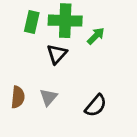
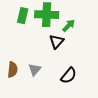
black triangle: (57, 54) -> (57, 42), moved

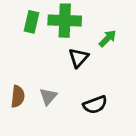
green arrow: (69, 26) -> (107, 38), moved
black semicircle: (69, 76) -> (95, 105), turned 30

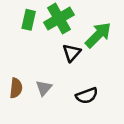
green cross: (65, 21) -> (59, 19), turned -32
green arrow: (107, 38) -> (98, 35), size x1.6

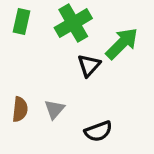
green rectangle: (29, 20) -> (21, 21), moved
black semicircle: (87, 96) -> (98, 131), moved

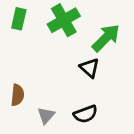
black triangle: (89, 65) -> (90, 68), moved, turned -30
gray triangle: (54, 109) -> (46, 115), moved

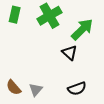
brown semicircle: (17, 95) -> (14, 87), moved, turned 133
black semicircle: (86, 114) -> (77, 89), moved

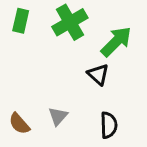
black semicircle: (77, 89) -> (109, 125), turned -72
gray triangle: (36, 90) -> (58, 116), moved

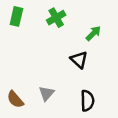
green cross: (70, 22) -> (56, 18), size x0.7
green arrow: (116, 42) -> (93, 33), size x0.6

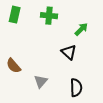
green cross: (56, 18) -> (49, 16), turned 35
brown semicircle: (15, 99) -> (14, 66), moved

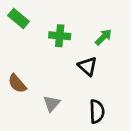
green rectangle: (15, 15) -> (18, 18), turned -63
green cross: (49, 16) -> (60, 36), moved

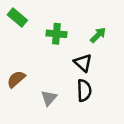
brown semicircle: (17, 84) -> (16, 79), turned 90
black semicircle: (97, 111) -> (84, 90), moved

